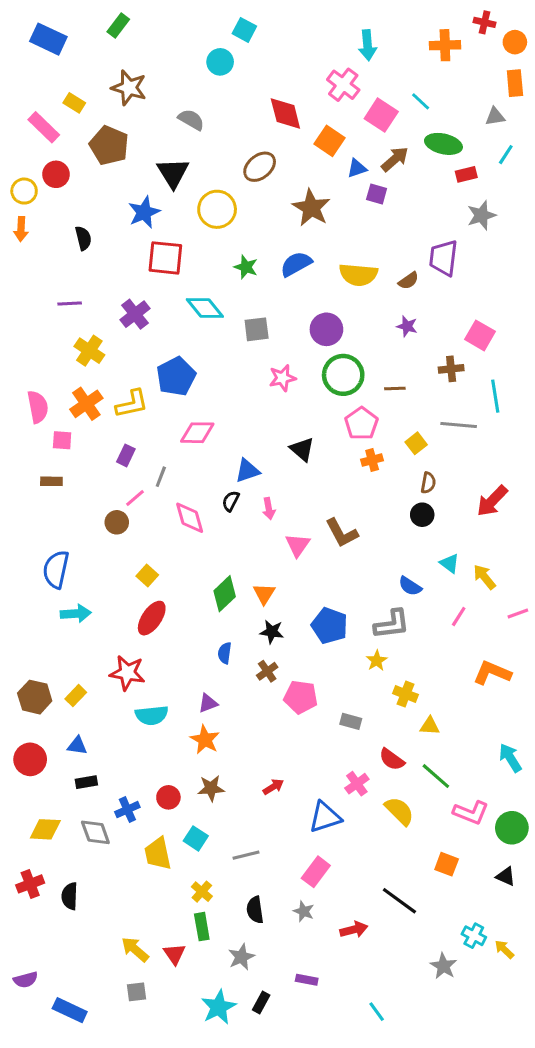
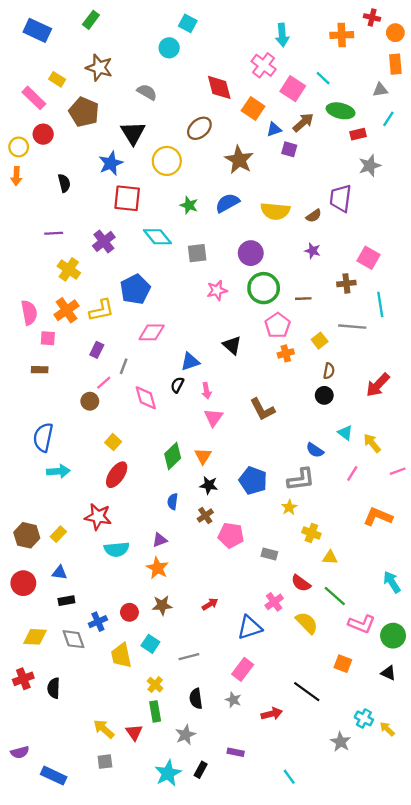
pink triangle: (298, 545) -> (213, 418), moved

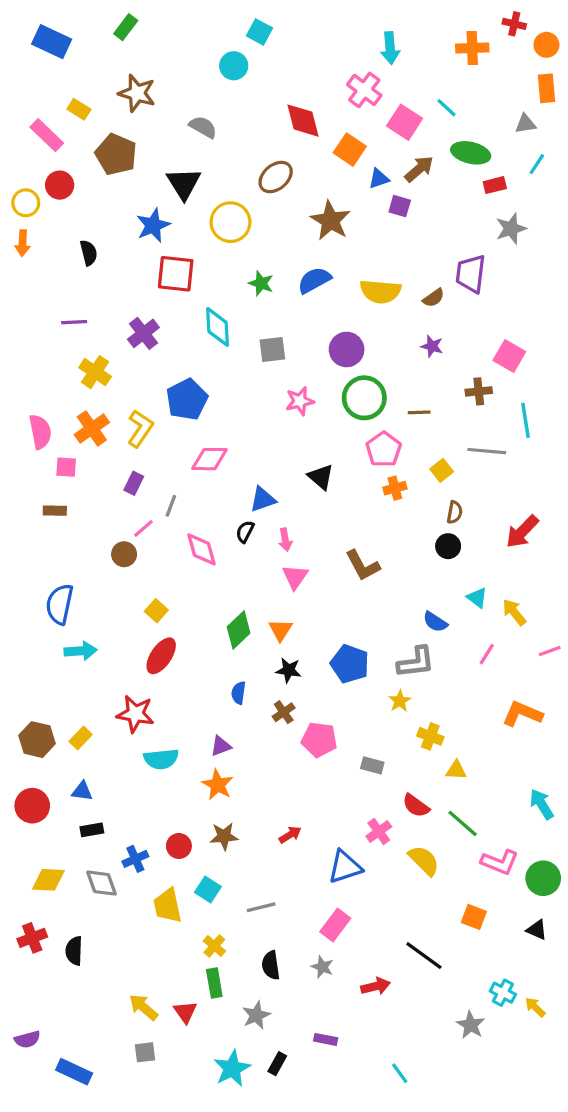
cyan diamond: (157, 237) -> (218, 327), turned 36
yellow L-shape: (101, 310) -> (140, 428), turned -44

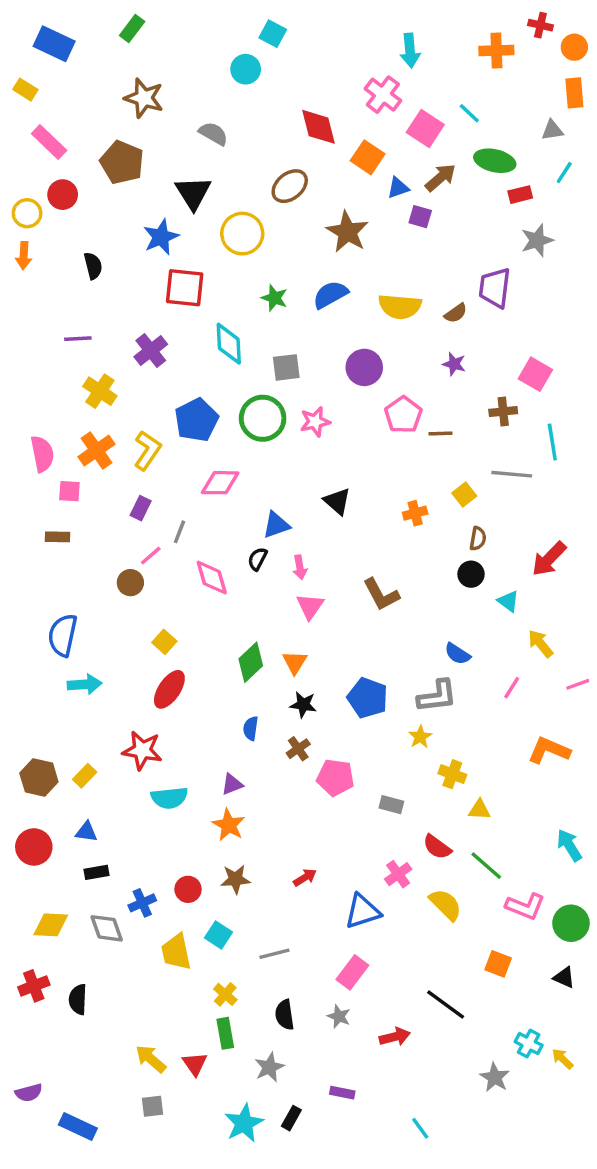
yellow rectangle: (79, 109) -> (25, 90), moved
green circle: (364, 398) -> (263, 418), moved
pink pentagon: (384, 449) -> (403, 415), moved
cyan triangle: (477, 598) -> (508, 601), moved

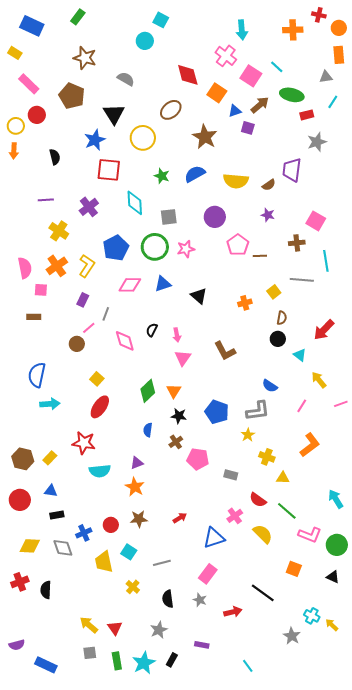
blue triangle: (276, 525) -> (163, 284), moved
orange L-shape: (549, 750) -> (310, 445), moved, turned 120
green rectangle: (225, 1033) -> (117, 661), moved

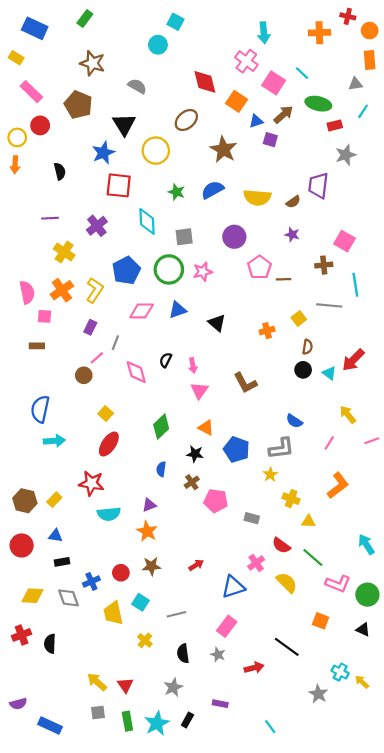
cyan triangle: (300, 355) -> (329, 373), moved
orange triangle: (174, 391) -> (206, 428), moved, turned -35

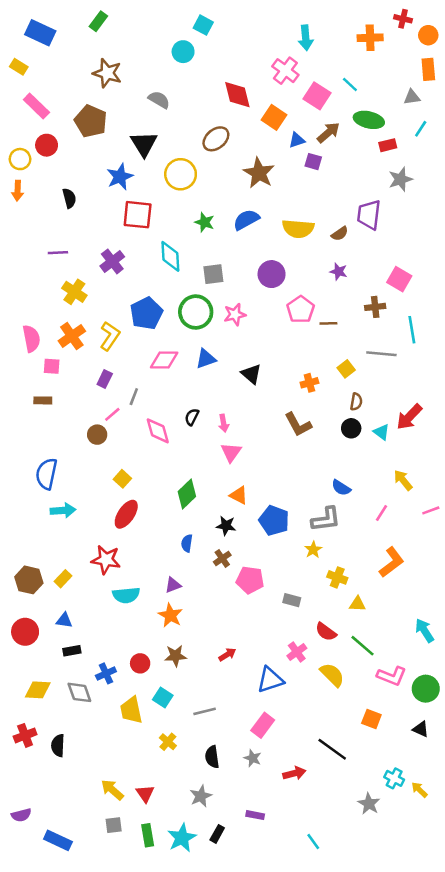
brown L-shape: (245, 383) -> (298, 424), moved

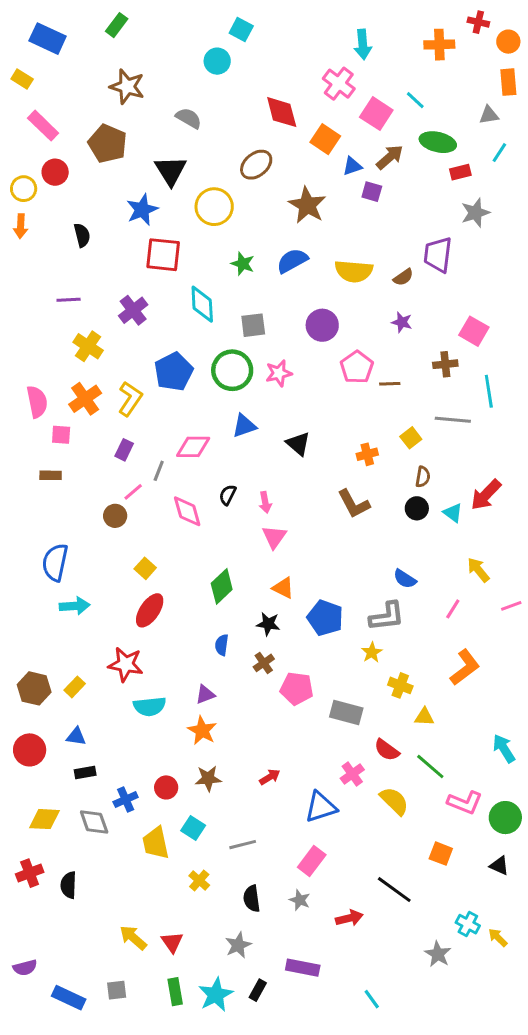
pink diamond: (164, 360) -> (193, 447), moved
gray rectangle: (292, 600) -> (346, 712), size x1.5
purple rectangle: (255, 815) -> (303, 968), size x1.5
gray square: (114, 825) -> (117, 990), moved

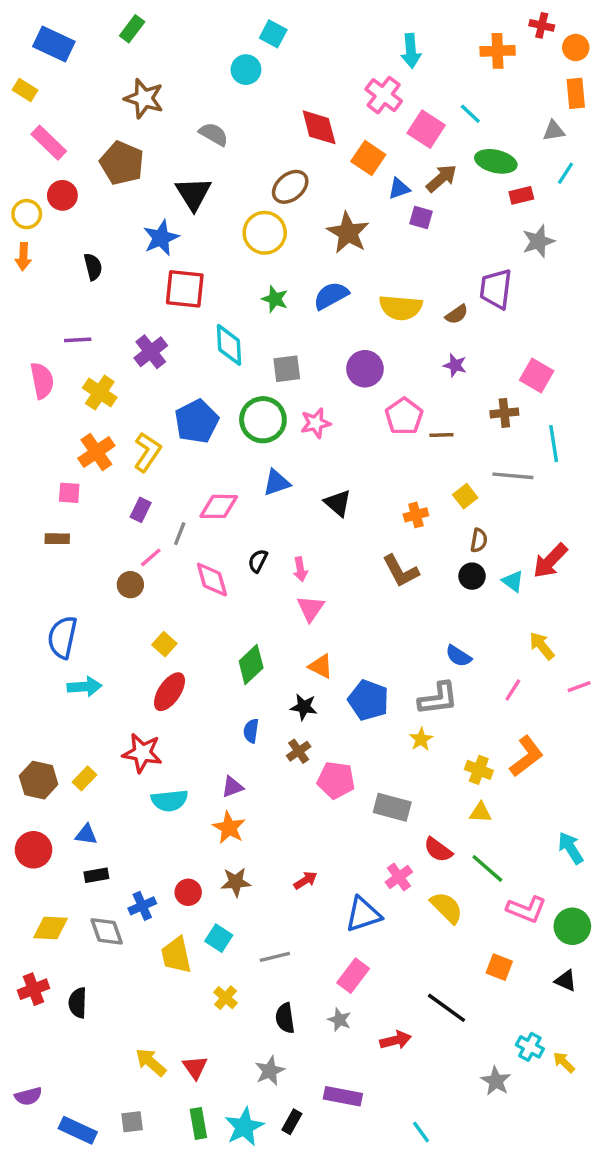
yellow circle: (214, 207) -> (265, 233), moved
pink semicircle: (37, 402) -> (42, 381), moved
yellow cross: (400, 685) -> (479, 770), moved

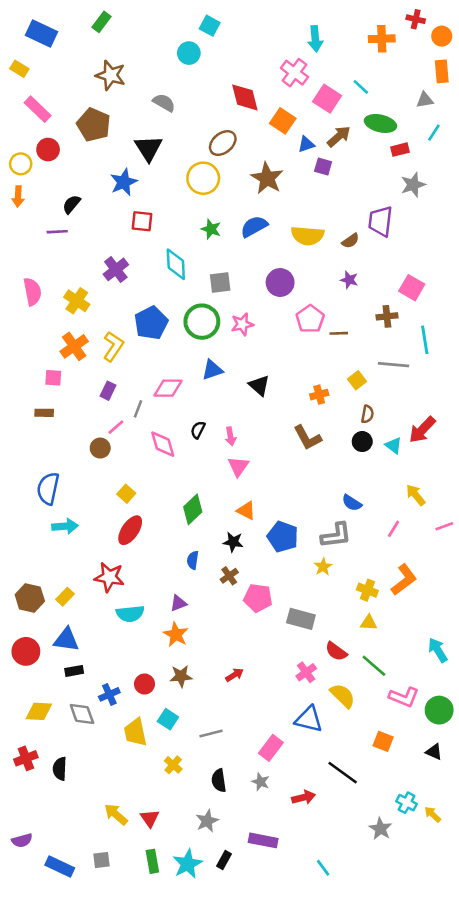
black semicircle: (93, 267) -> (72, 204), turned -126
red square: (185, 289) -> (142, 221), size x0.7
purple line: (78, 340) -> (57, 232), moved
blue triangle: (86, 834) -> (66, 640), size x1.5
blue triangle: (363, 914) -> (309, 719), moved, turned 32

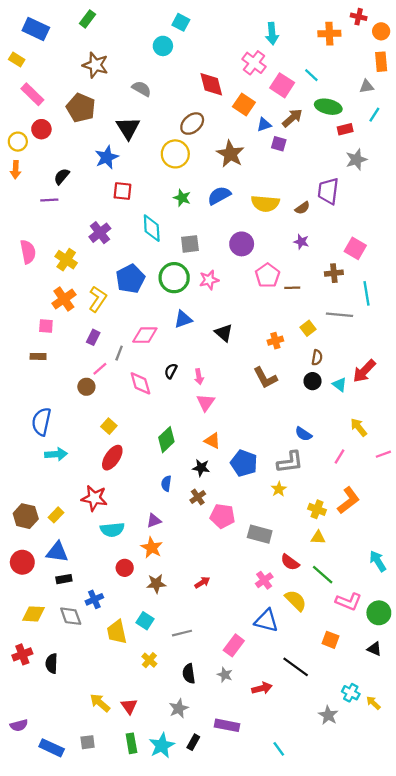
red circle: (145, 684) -> (125, 568), moved

